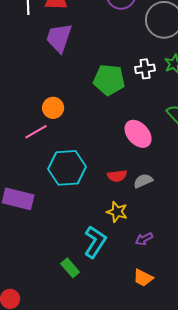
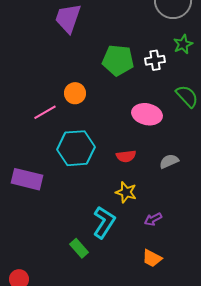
white cross: (145, 69) -> (155, 60), moved
orange circle: (53, 108) -> (75, 93), moved
pink ellipse: (138, 134) -> (147, 114), turned -36
gray semicircle: (143, 181) -> (169, 161), moved

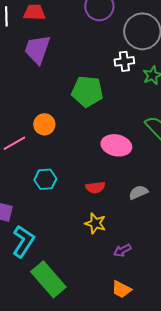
white cross: (155, 60) -> (124, 61), moved
cyan hexagon: (76, 148) -> (45, 179), size x0.6
cyan L-shape: (104, 222) -> (23, 241), moved
green rectangle: (79, 248) -> (48, 279), size x1.8

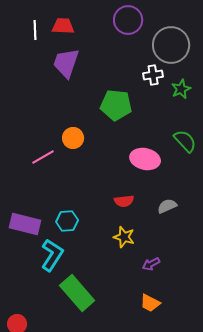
cyan hexagon: (45, 179) -> (67, 221), moved

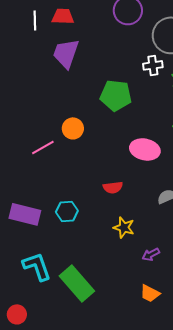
red semicircle: (124, 201) -> (113, 187), moved
cyan L-shape: (52, 255) -> (37, 266), moved, turned -52

